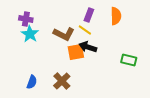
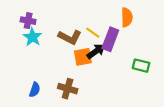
purple rectangle: (89, 15) -> (110, 39), moved, size x1.5
black arrow: (88, 47) -> (96, 51), turned 126
brown cross: (62, 81) -> (68, 89), turned -30

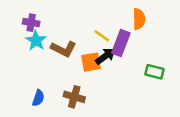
brown L-shape: (70, 37) -> (63, 49), moved

